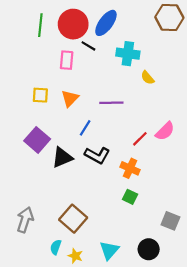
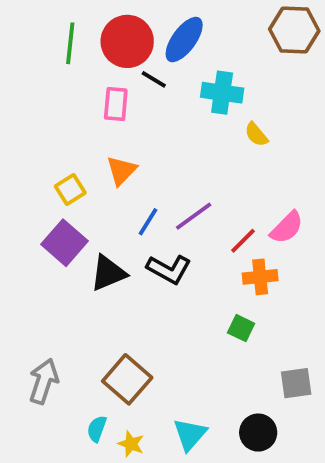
yellow square: (40, 95) -> (70, 190), moved, turned -35
purple line: (111, 103) -> (194, 216), moved, turned -35
orange cross: (130, 168) -> (260, 277), moved, turned -30
green square: (130, 197) -> (241, 328), moved
gray square: (170, 221) -> (296, 383), turned -30

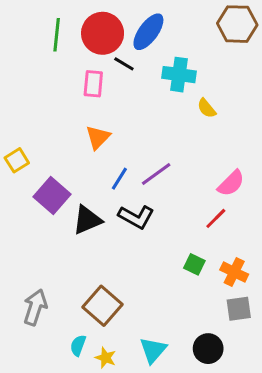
yellow square: (70, 190) -> (17, 160), moved
red line: (243, 241) -> (216, 218), moved
orange cross: (260, 277) -> (234, 272), moved, turned 32

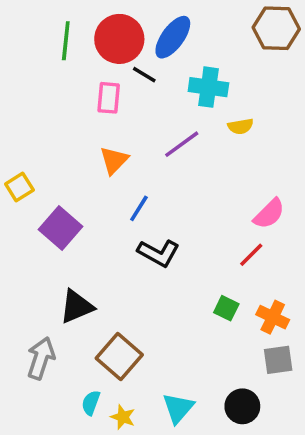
yellow semicircle: (207, 108) -> (241, 126), turned -60
purple line: (156, 174) -> (182, 144), moved
black triangle: (87, 220) -> (77, 306), moved

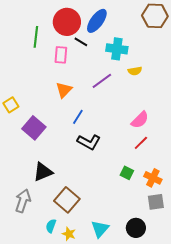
green line: (66, 41) -> (36, 37), moved
pink semicircle: (269, 214) -> (140, 120), moved

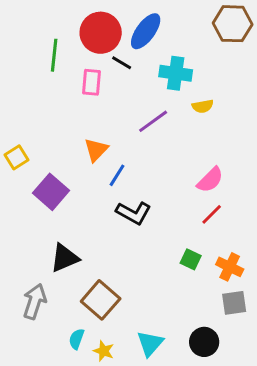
orange triangle: (64, 90) -> (96, 150), moved

